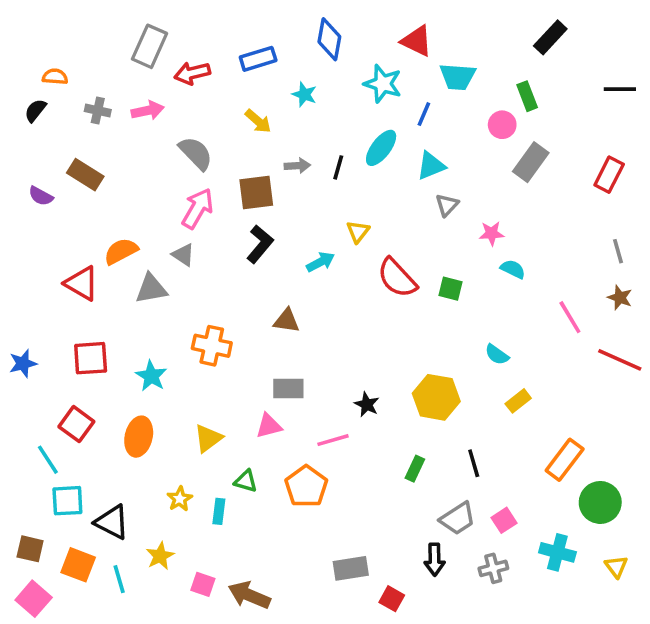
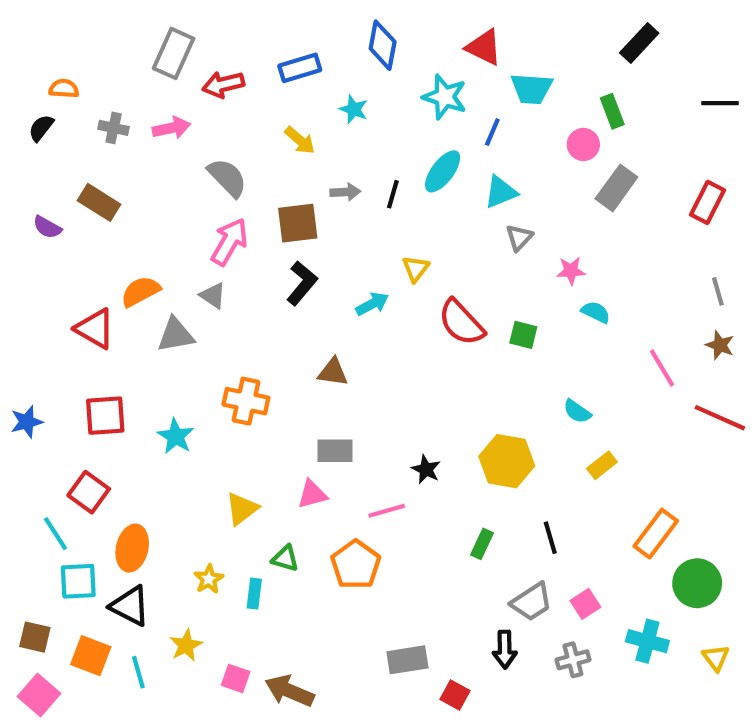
orange ellipse: (139, 437) -> (132, 548), moved

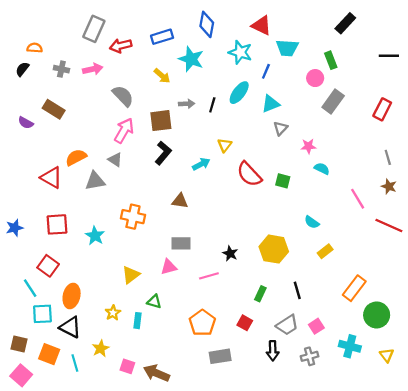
cyan star: (354, 109) -> (191, 59), size x1.6
orange pentagon: (356, 565) -> (202, 323), moved
red square: (455, 695) -> (245, 323), moved

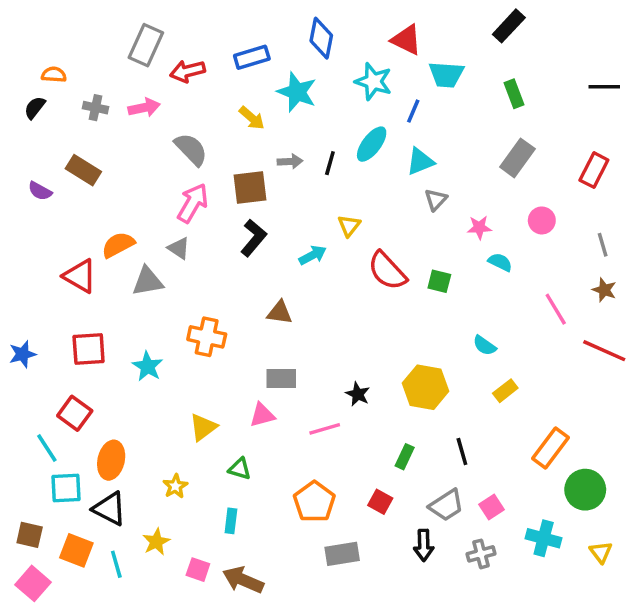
black rectangle: (345, 23) -> (509, 26), moved
pink circle: (315, 78) -> (542, 220), moved
cyan rectangle: (137, 321) -> (231, 521), moved

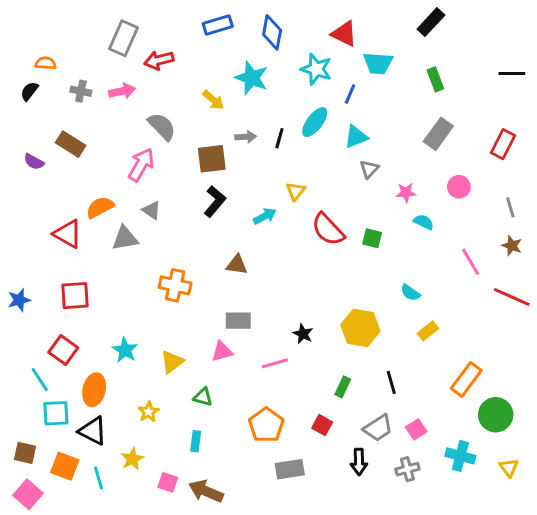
blue rectangle: (252, 57) -> (218, 25), moved
pink arrow: (193, 203) -> (141, 165), moved
cyan star: (148, 366) -> (125, 350), moved

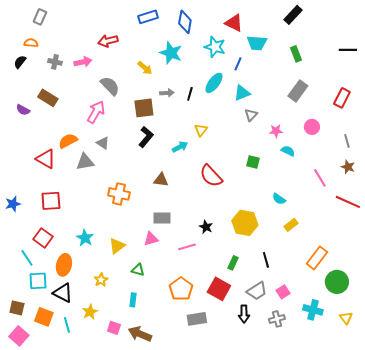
gray rectangle: (124, 38) -> (40, 17), moved, size x0.7
red semicircle: (328, 229) -> (211, 176), moved
red square: (322, 425) -> (219, 289), size x1.6

